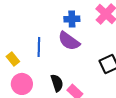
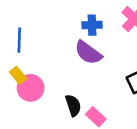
blue line: (39, 47) -> (19, 40), moved
pink circle: (22, 84) -> (31, 88), moved

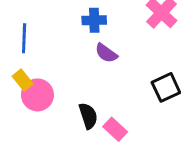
blue cross: (92, 25) -> (94, 20), moved
purple semicircle: (88, 53) -> (106, 53), size x0.7

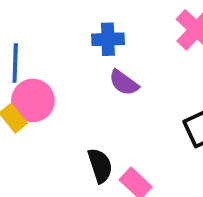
pink circle: (37, 95) -> (33, 100), moved

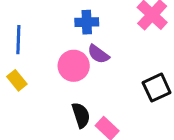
pink circle: (33, 100) -> (74, 66), moved

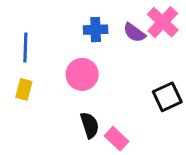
purple semicircle: (98, 54) -> (134, 33), moved
yellow rectangle: (17, 80) -> (24, 89), turned 54

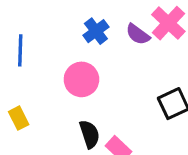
blue cross: (96, 30) -> (96, 31), turned -35
yellow rectangle: (24, 89) -> (19, 118), moved, turned -42

